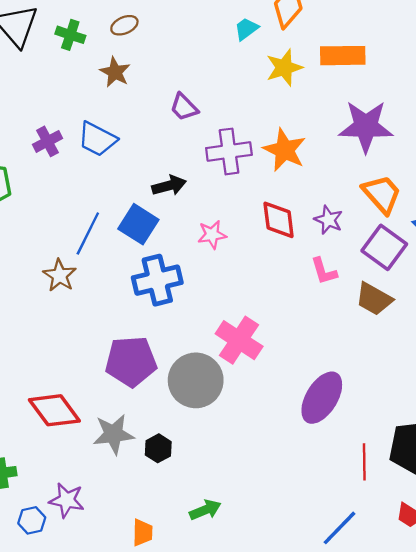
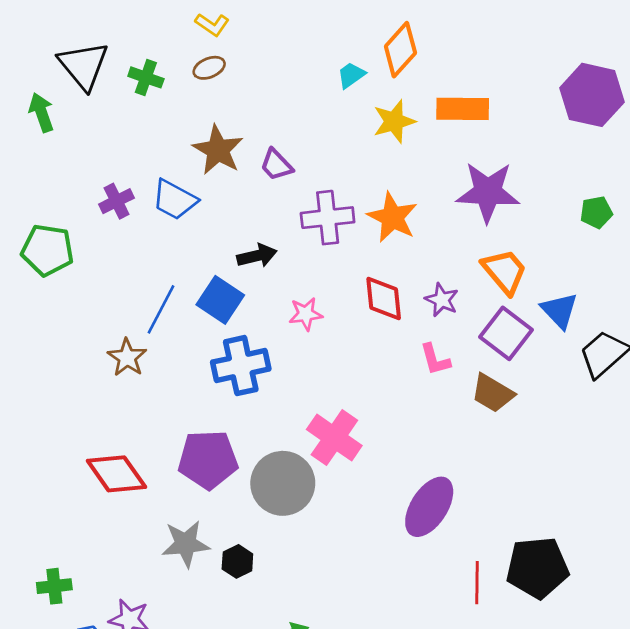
brown star: (115, 72) -> (218, 150), moved, size x1.4
red diamond: (54, 410) -> (116, 474), moved

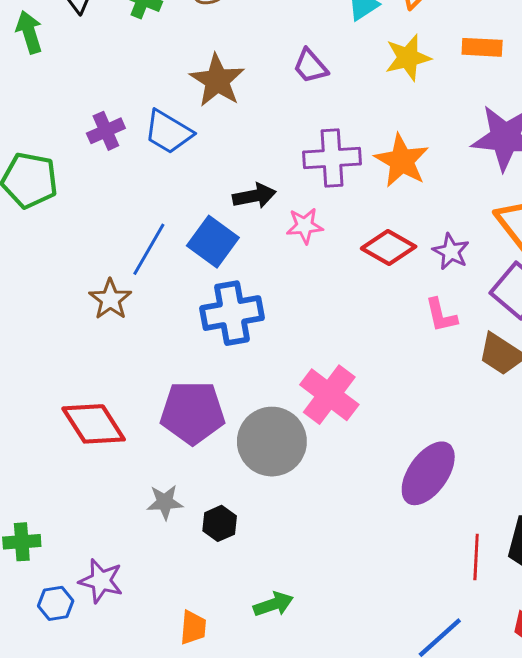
orange rectangle: (463, 109) -> (482, 47), size x0.7
purple trapezoid: (276, 165) -> (310, 66), moved
red diamond: (384, 299) -> (389, 248), turned -57
pink star: (306, 314) -> (305, 226), moved
gray star: (186, 544) -> (165, 502), size x0.7

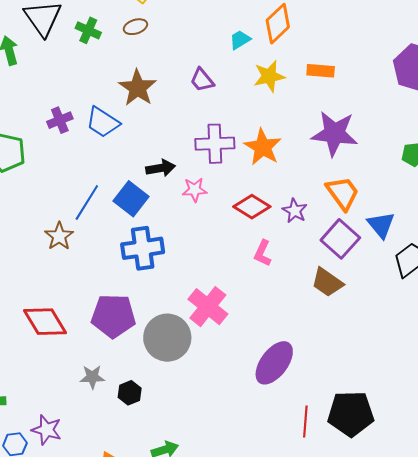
pink L-shape: (441, 315) -> (263, 253), moved, turned 36

